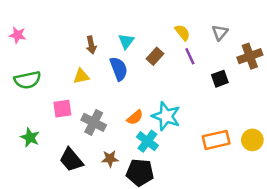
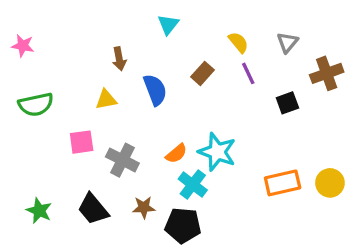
cyan triangle: (126, 41) -> (168, 24), moved
green star: (30, 137) -> (39, 211), moved

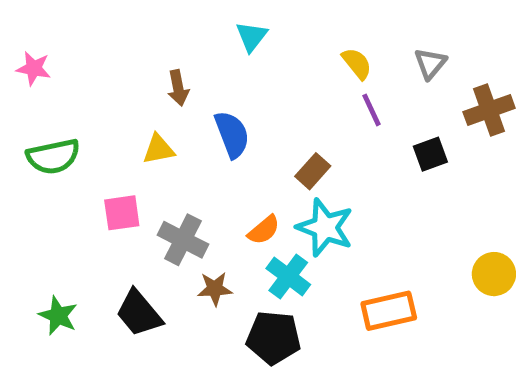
brown rectangle: (203, 73) -> (313, 171), moved
orange rectangle: (283, 183) -> (389, 311), moved
brown star: (144, 207) -> (215, 289), moved

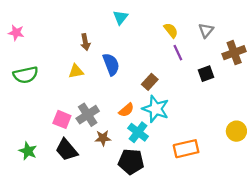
pink square: (122, 213) -> (62, 119), moved, turned 30
gray cross: (183, 240) -> (88, 115), turned 30

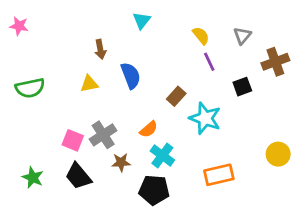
pink star: (16, 33) -> (19, 26), moved
cyan star: (156, 109) -> (205, 118), moved

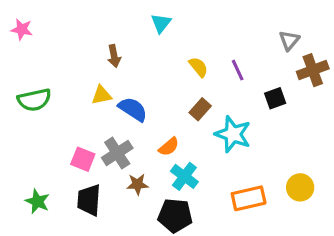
yellow semicircle: (201, 36) -> (199, 67), moved
gray triangle: (242, 36) -> (289, 40), moved
blue semicircle: (131, 76) -> (133, 109), moved, turned -36
yellow circle: (278, 154) -> (300, 187), moved
black trapezoid: (78, 176) -> (89, 200), turned 44

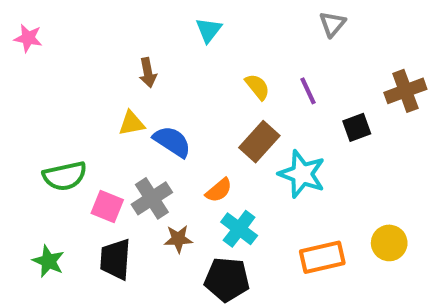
gray triangle: (289, 40) -> (332, 24), moved
green semicircle: (34, 100) -> (65, 176), moved
brown rectangle: (200, 109) -> (259, 142), size x1.4

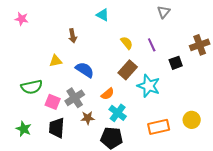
cyan triangle: (209, 30) -> (103, 15), turned -40
pink star: (28, 38) -> (22, 19), moved
yellow triangle: (132, 123) -> (56, 61), moved

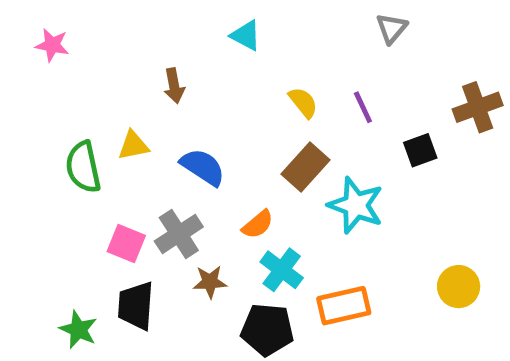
green semicircle: (32, 87) -> (83, 167), moved, turned 90
orange rectangle: (159, 127) -> (344, 306), moved
green star: (24, 129) -> (78, 330), moved

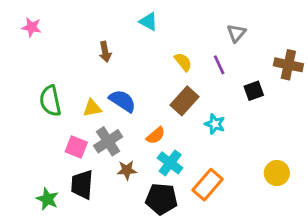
gray triangle: (392, 28) -> (236, 33), moved
brown cross: (478, 107) -> (288, 65), turned 32
yellow triangle: (133, 145) -> (92, 108), moved
cyan star: (356, 205) -> (215, 124), size x0.6
orange rectangle: (344, 306) -> (208, 185), turned -36

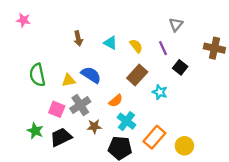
cyan triangle: (148, 21) -> (110, 43), moved
black square: (254, 91) -> (180, 67), moved, turned -32
yellow circle: (277, 173) -> (184, 146), moved
black trapezoid: (82, 185) -> (61, 137), turned 60
green star: (47, 199) -> (35, 131), moved

